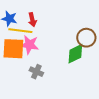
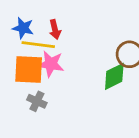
gray cross: (36, 72) -> (37, 101), moved

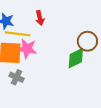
red arrow: (55, 29) -> (40, 18), moved

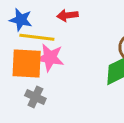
red arrow: (40, 18) -> (67, 15), turned 96

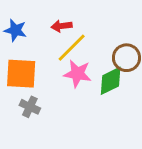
yellow line: (37, 37) -> (72, 48), moved, turned -52
pink star: (50, 58) -> (77, 74), moved

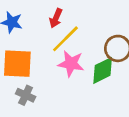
red arrow: (62, 26) -> (56, 18), turned -60

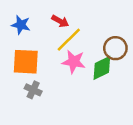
red arrow: (56, 18) -> (60, 21), turned -84

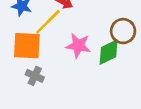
yellow line: (69, 40) -> (48, 22), moved

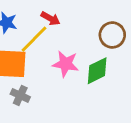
brown circle: (123, 31) -> (112, 35), moved

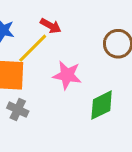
green diamond: (97, 71) -> (102, 105), moved

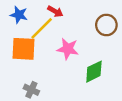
gray cross: (18, 110) -> (31, 90), moved

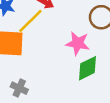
pink star: (68, 49) -> (78, 43), moved

